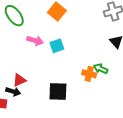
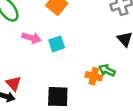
red triangle: (19, 80) -> (14, 83), turned -48

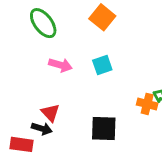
pink arrow: (31, 38) -> (60, 65), moved

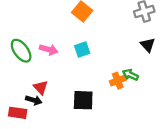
green ellipse: (43, 23) -> (21, 51), moved
orange cross: (147, 104) -> (118, 81), turned -35

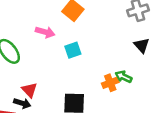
pink arrow: (49, 50) -> (45, 32), moved

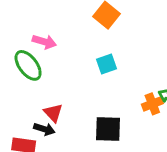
pink arrow: (45, 32) -> (44, 42), moved

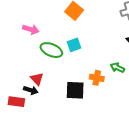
green ellipse: (28, 65) -> (51, 50), moved, turned -30
orange cross: (152, 104) -> (97, 78), moved, turned 32

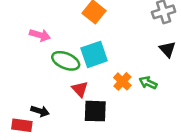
cyan square: (74, 45) -> (94, 54), size x1.5
orange cross: (97, 78) -> (122, 81), moved, turned 32
red triangle: (37, 79) -> (80, 89), moved

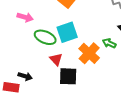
orange cross: (122, 81) -> (89, 53), size x1.5
green arrow: (148, 83) -> (109, 43), moved

